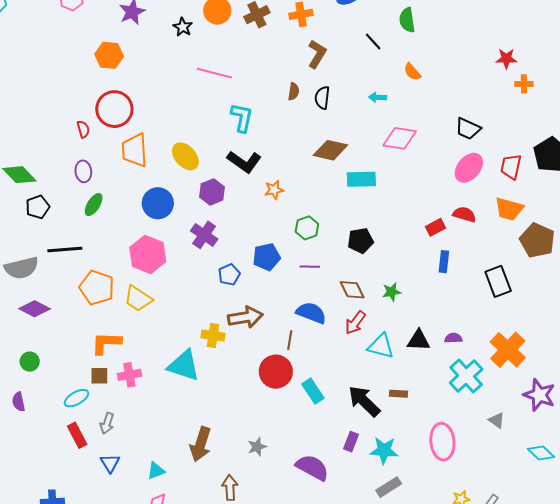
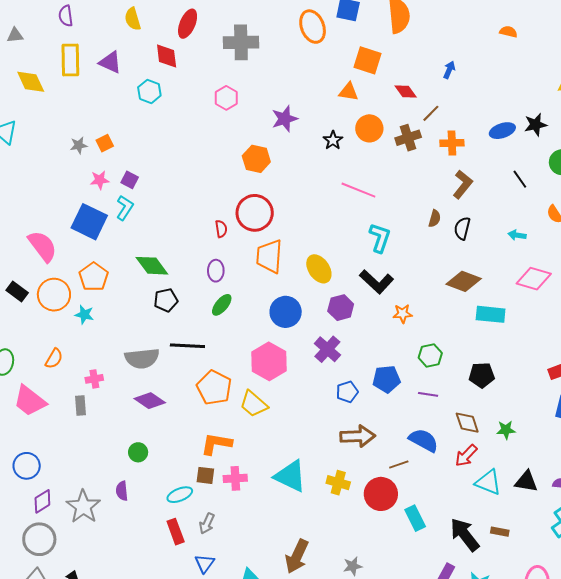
yellow cross: (213, 336) -> (338, 483), moved
brown line: (290, 340) -> (399, 465), turned 54

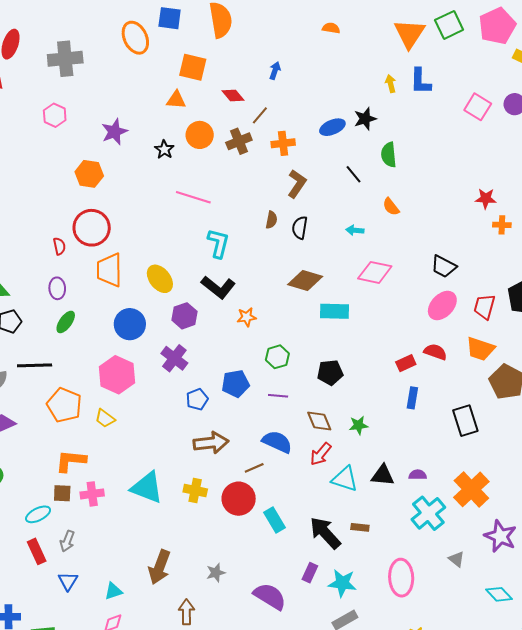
yellow trapezoid: (254, 404) -> (105, 418), size x0.7

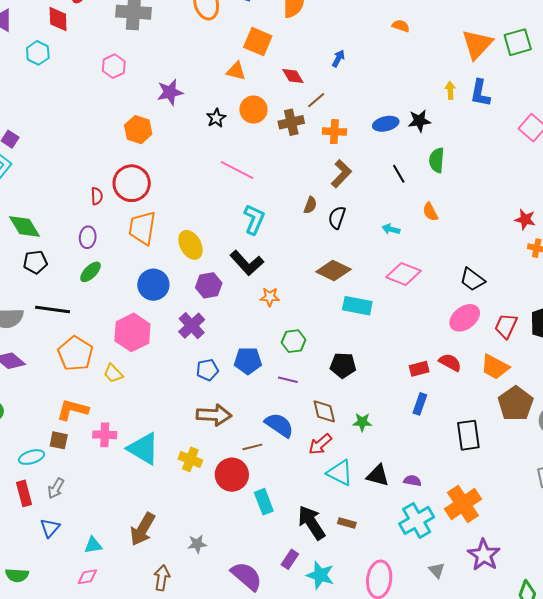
pink cross: (92, 494) -> (105, 435), moved

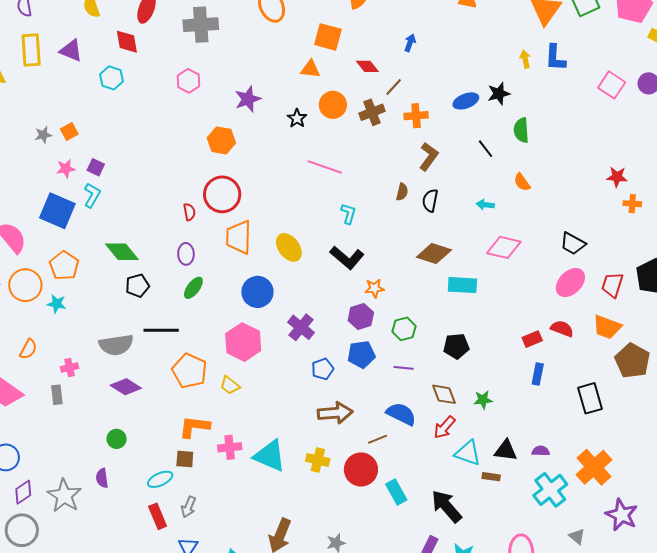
cyan L-shape: (254, 219) -> (348, 214), size x0.7
purple hexagon: (209, 285) -> (361, 316), moved
brown rectangle: (347, 523) -> (491, 477), moved

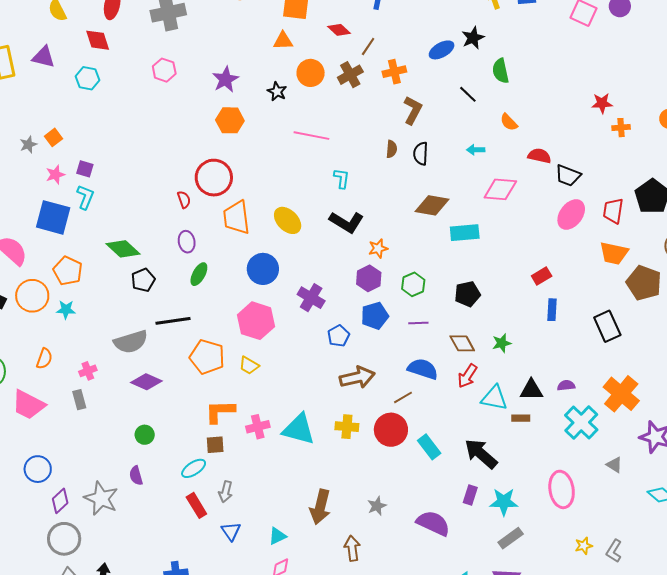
orange hexagon: (221, 140) -> (230, 120), moved
red semicircle: (562, 329) -> (539, 156), moved

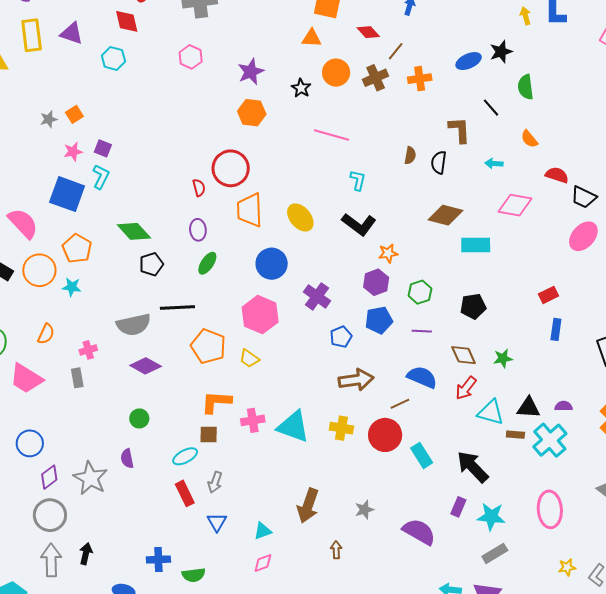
brown L-shape: (413, 110) -> (459, 130), moved, turned -36
cyan cross: (581, 423) -> (550, 440), moved
brown arrow: (352, 548) -> (336, 550), size x0.7

